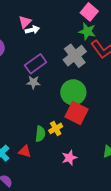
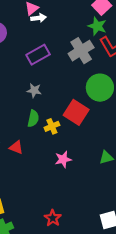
gray star: (33, 82) -> (34, 90), moved
green circle: (73, 92) -> (100, 88), moved
green semicircle: (40, 134) -> (33, 119), moved

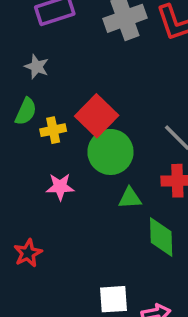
green circle: (100, 88) -> (110, 152), moved
red star: (53, 218) -> (28, 253), moved

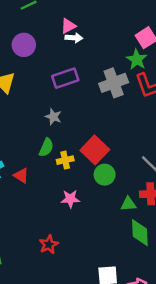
green circle: (110, 152) -> (105, 175), size x0.7
green triangle: (130, 198) -> (128, 204), moved

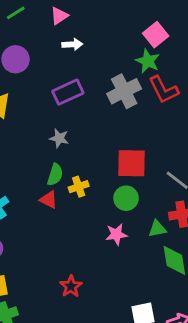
pink triangle: (68, 26) -> (59, 16), moved
red square: (95, 150) -> (131, 163), moved, turned -36
red triangle: (21, 175) -> (49, 200), moved
pink star: (70, 199) -> (116, 234), moved

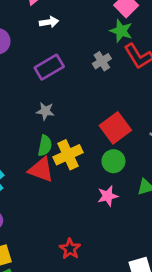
gray cross: (124, 91) -> (102, 61), size x0.6
red square: (131, 163) -> (115, 128), turned -32
yellow cross: (79, 187) -> (68, 155), size x1.5
red triangle: (49, 200) -> (41, 170), size x1.5

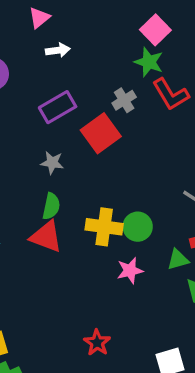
red square: (115, 128) -> (101, 133), moved
yellow cross: (68, 155) -> (104, 227), moved, turned 32
red star: (70, 249) -> (97, 343), moved

